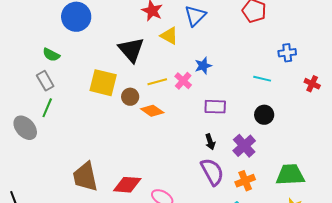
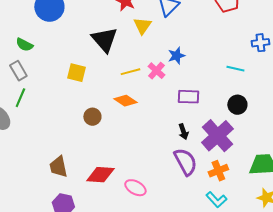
yellow triangle: (169, 36) -> (142, 26), turned 36
yellow square: (103, 83) -> (76, 73), size x0.7
brown circle: (130, 97) -> (92, 117), moved
purple cross: (244, 146) -> (217, 136), size x1.4
brown trapezoid: (85, 177) -> (58, 167), size x0.7

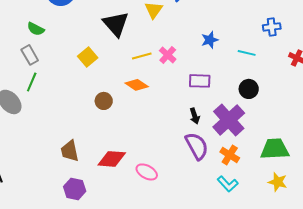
blue star: (176, 56) -> (210, 40), moved
yellow square: (76, 73) -> (88, 57), turned 36
orange cross: (218, 171) -> (230, 155), turned -36

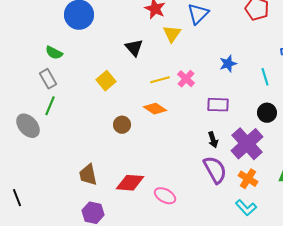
black triangle: (116, 24) -> (134, 48), size x0.7
cyan line: (247, 53) -> (265, 77), turned 60

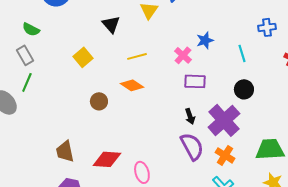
pink cross: (186, 79) -> (183, 55), moved
pink ellipse: (165, 196) -> (142, 172), turned 45

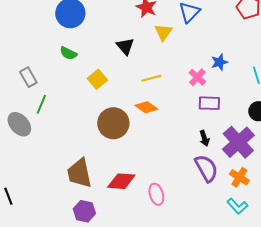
green semicircle: (31, 29) -> (68, 53), moved
gray rectangle: (25, 55) -> (28, 77), moved
brown circle: (99, 101) -> (113, 123), size x1.8
brown trapezoid: (65, 151) -> (79, 173), size x1.4

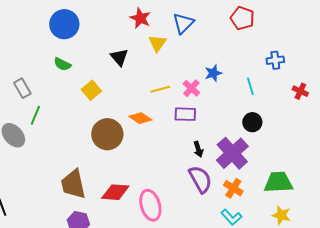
yellow line: (151, 78) -> (160, 89), moved
purple rectangle: (209, 103) -> (185, 114), moved
pink ellipse: (156, 194) -> (150, 205), size x1.4

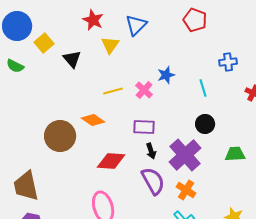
yellow square: (91, 90) -> (44, 43), moved
purple rectangle: (185, 114) -> (144, 127), moved
green trapezoid: (278, 182) -> (235, 154), moved, size x0.7
red diamond: (115, 192) -> (111, 161), moved

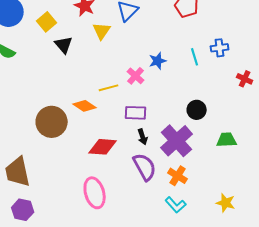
yellow square: (44, 43) -> (47, 22), moved
cyan line: (203, 88) -> (195, 57), moved
yellow line: (113, 91) -> (109, 88), moved

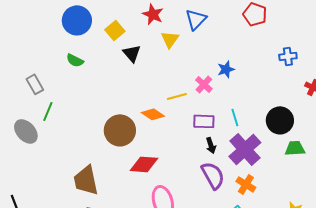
cyan line: (195, 57) -> (235, 117), moved
black circle: (197, 110) -> (280, 120), moved, size x1.4
red diamond: (103, 147) -> (144, 164), moved

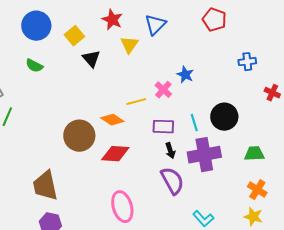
blue star: (226, 69) -> (185, 75), turned -30
black circle: (280, 120) -> (224, 117), moved
purple cross: (245, 149) -> (204, 155), turned 32
red diamond: (144, 164) -> (115, 154), moved
orange cross: (246, 184) -> (257, 190), moved

